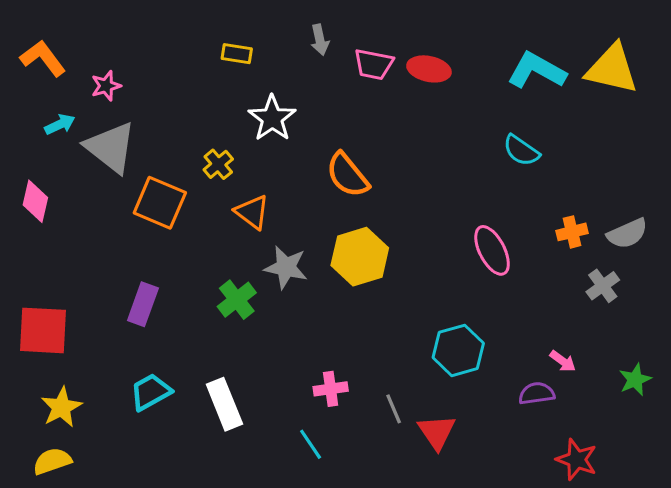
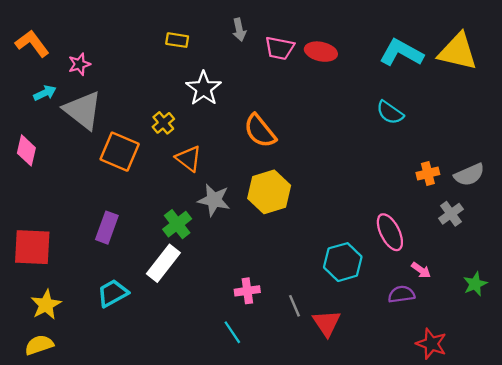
pink ellipse: (492, 250) -> (390, 232), moved
white rectangle: (224, 404) -> (163, 263), moved, turned 60

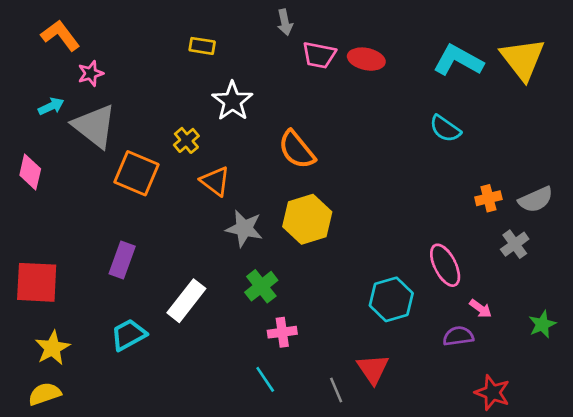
gray arrow: (239, 30) -> (285, 22), moved
orange L-shape: (32, 44) -> (60, 35), moved
yellow triangle: (458, 52) -> (523, 59), turned 39
green cross: (177, 224) -> (261, 286), moved
gray line: (294, 306) -> (336, 390), moved

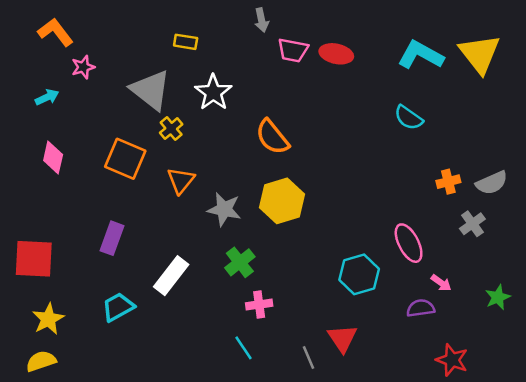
gray triangle: (94, 126) -> (151, 90), moved
pink diamond: (30, 172) -> (53, 157), moved
orange triangle: (215, 181) -> (181, 180), moved, turned 32

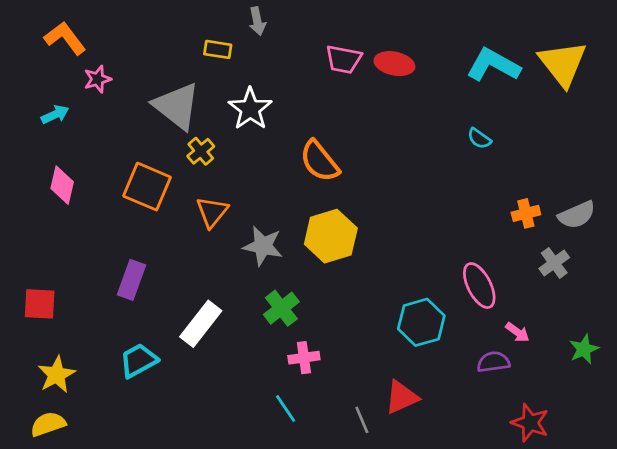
gray arrow: (262, 20) -> (257, 21), moved
cyan semicircle: (409, 118) -> (479, 139), size x0.7
red square: (34, 259) -> (40, 304), size x0.7
red triangle: (342, 338) -> (401, 397), turned 40

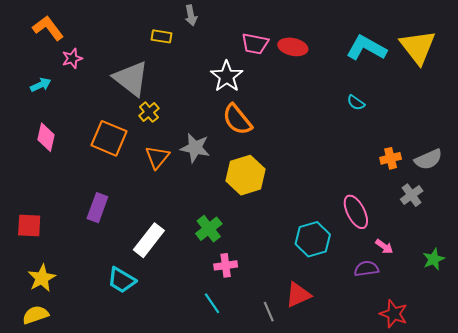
white star: (250, 109) -> (227, 76), moved
gray star: (263, 246) -> (195, 148), moved
cyan trapezoid: (139, 360) -> (122, 280), moved, turned -120

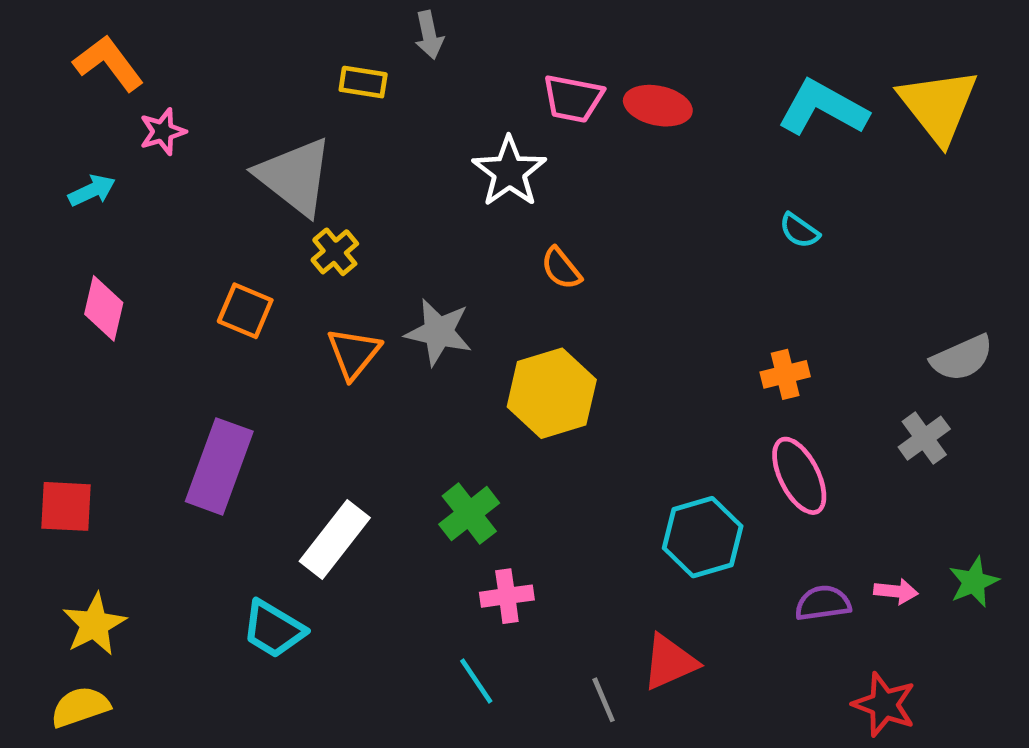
orange semicircle: (237, 119) -> (561, 268), moved, size x0.6
orange square: (109, 138) -> (245, 311), size x0.7
orange cross: (391, 158) -> (785, 374), moved
purple rectangle: (97, 208) -> (219, 466), size x1.4
pink arrow: (384, 247) -> (896, 591), moved, turned -30

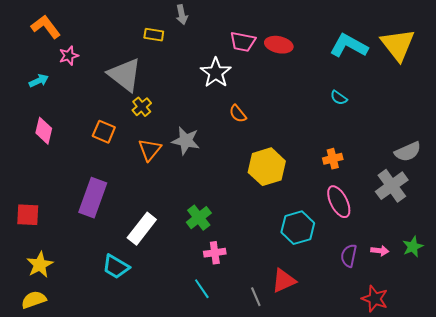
yellow hexagon: (552, 393) -> (267, 167), moved
gray cross: (924, 438) -> (392, 186), size x1.5
purple semicircle: (823, 603) -> (349, 256), turned -70

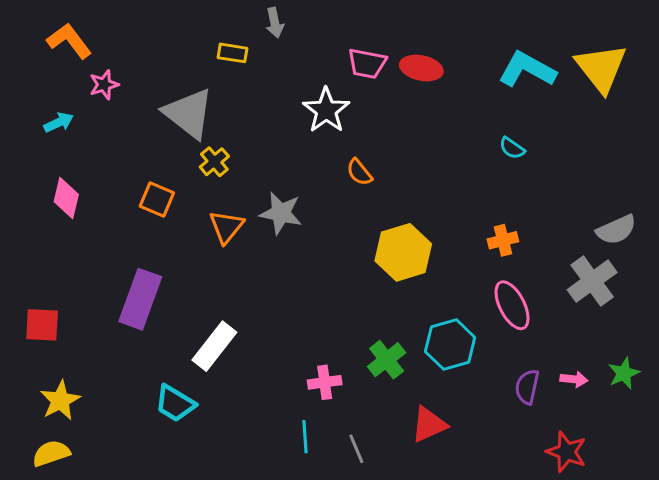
green cross: (199, 218) -> (387, 360), moved
cyan line: (202, 289) -> (305, 437), turned 30
gray line: (256, 297) -> (356, 449), moved

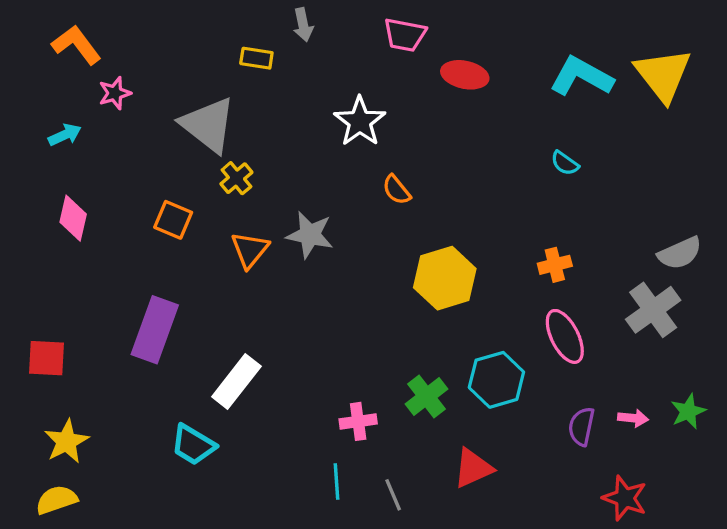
pink trapezoid: (367, 63) -> (405, 35), moved

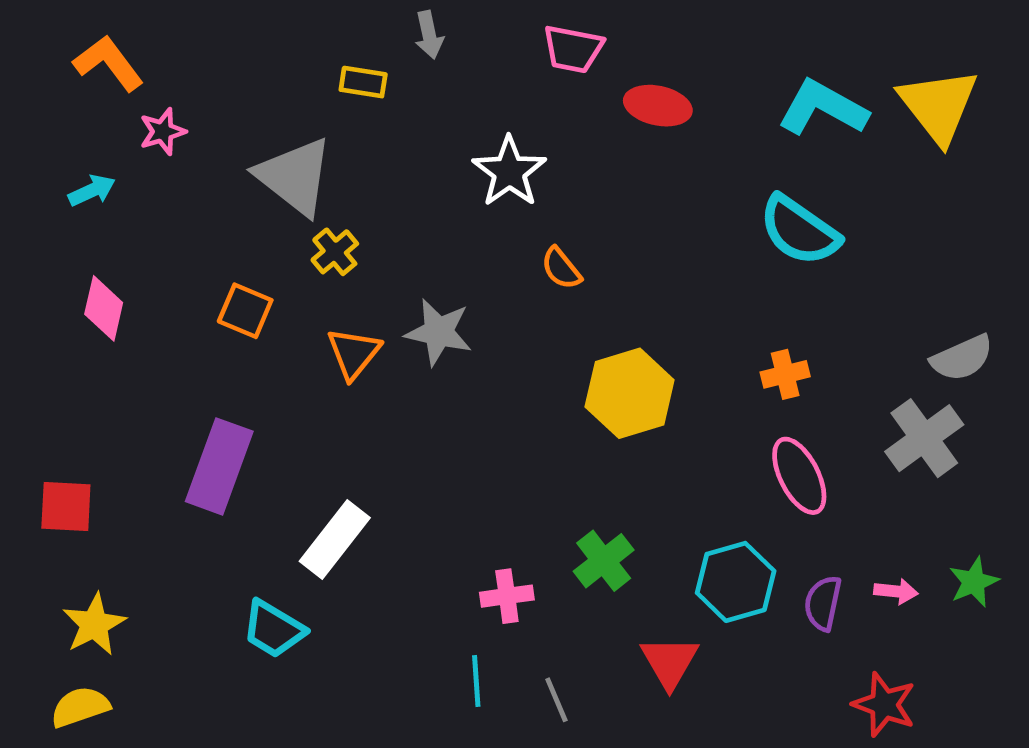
cyan semicircle: (565, 163) -> (799, 231), size x2.0
cyan hexagon: (496, 380) -> (736, 582), moved
red triangle: (473, 468) -> (670, 662), turned -36

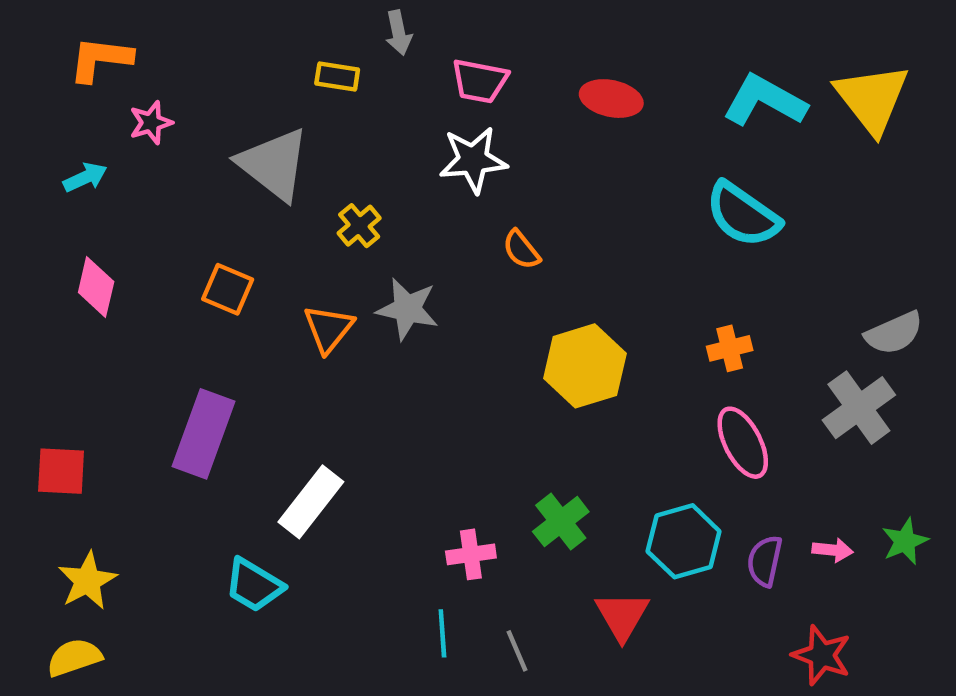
pink trapezoid: (573, 49) -> (480, 81), moved
orange L-shape: (108, 63) -> (100, 59), turned -46
white star: (509, 172) -> (473, 160), turned 30
yellow cross: (335, 252) -> (359, 226), moved

